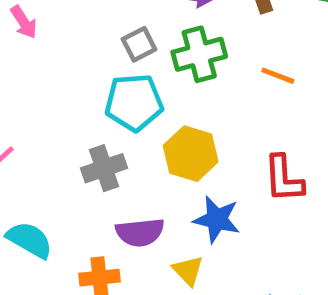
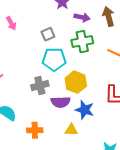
gray square: (139, 44) -> (48, 34), moved
purple semicircle: (140, 232) -> (61, 102), moved
yellow triangle: (188, 271) -> (71, 130), turned -48

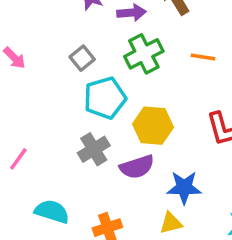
blue star: (85, 110) -> (184, 187), moved
yellow triangle: (71, 130) -> (171, 223), moved

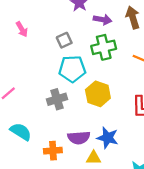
purple semicircle: (137, 167) -> (79, 138), moved

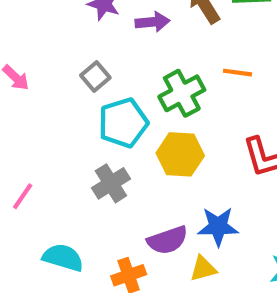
green cross: (104, 47) -> (182, 93), moved

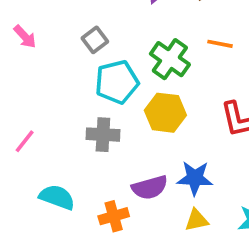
green cross: (182, 93) -> (170, 59), turned -30
gray cross: (111, 183) -> (103, 135), turned 32
yellow triangle: (203, 269) -> (197, 220), moved

